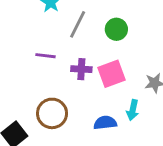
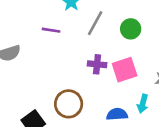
purple line: (46, 56) -> (51, 30), moved

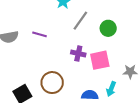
purple line: (51, 30) -> (40, 34), moved

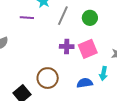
purple line: (40, 34) -> (27, 18), moved

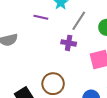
purple cross: (67, 46) -> (69, 43), moved

